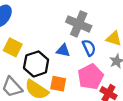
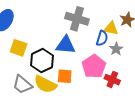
blue semicircle: (89, 48) -> (102, 38), moved, turned 49
blue triangle: (63, 50) -> (66, 45), size x1.5

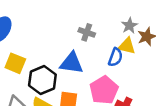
gray cross: (77, 19) -> (87, 32), size x0.6
gray star: (116, 49) -> (129, 26), moved

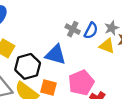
blue semicircle: (115, 57) -> (91, 31), moved

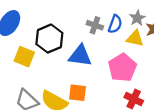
black hexagon: (28, 66) -> (49, 39), moved
pink pentagon: (81, 83) -> (122, 68), moved

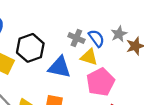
blue semicircle: (115, 24) -> (96, 38), turned -60
yellow triangle: (135, 38) -> (89, 57), moved

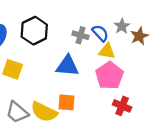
black hexagon: (30, 48) -> (34, 31), moved
yellow triangle: (89, 57) -> (107, 51), moved

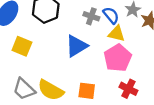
blue triangle: (67, 66) -> (76, 46), turned -40
orange square: (66, 102) -> (87, 91), moved

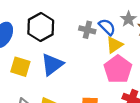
yellow triangle: (117, 34) -> (114, 45), turned -42
blue triangle: (76, 46) -> (52, 64), moved

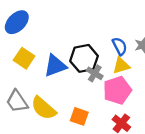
black hexagon: (41, 27) -> (84, 58), moved
gray cross: (87, 30) -> (95, 73), moved

